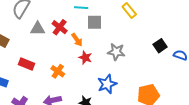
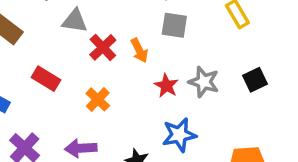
red cross: (60, 27) -> (103, 47), moved
black square: (160, 46) -> (255, 80), moved
red star: (85, 58) -> (166, 86), moved

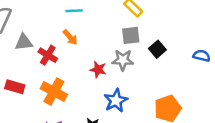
gray square: (174, 25) -> (131, 35), moved
orange arrow: (139, 50) -> (70, 37), moved
orange cross: (98, 99) -> (54, 92), size x1.5

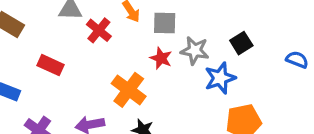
gray square: (131, 35) -> (165, 23), moved
orange cross: (54, 92) -> (129, 90), moved
blue star: (116, 101) -> (220, 78), moved

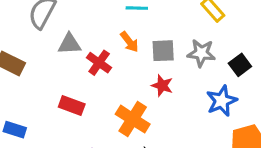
gray star: (195, 51) -> (201, 53), moved
red rectangle: (50, 65) -> (72, 105), moved

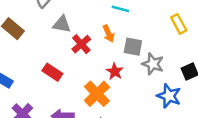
gray star: (201, 53) -> (153, 64), moved
red star: (162, 86) -> (115, 71), moved
blue star: (222, 101) -> (169, 96), turned 30

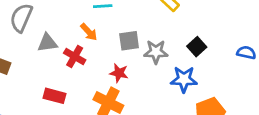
orange arrow: (109, 34) -> (89, 32), moved

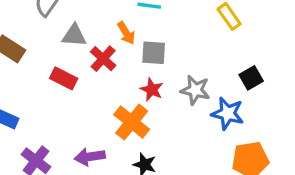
gray square: (129, 41) -> (154, 53), moved
gray star: (156, 52) -> (195, 90), moved
red rectangle: (55, 96) -> (64, 78), moved

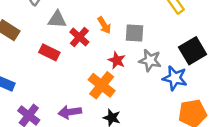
orange arrow: (126, 33) -> (104, 25), moved
gray square: (154, 53) -> (135, 33), moved
black square: (251, 78) -> (193, 51), size x1.5

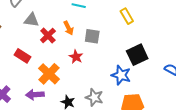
red rectangle: (49, 52) -> (23, 56), moved
gray star: (150, 60) -> (94, 97), moved
orange cross: (102, 85) -> (49, 74), moved

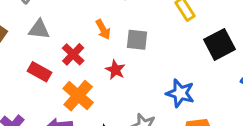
gray triangle: (31, 20) -> (39, 29), moved
red cross: (48, 36) -> (73, 54), moved
black square: (137, 55) -> (220, 44), moved

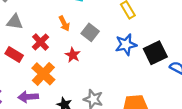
gray square: (137, 40) -> (90, 32), turned 30
black square: (220, 44) -> (155, 53), moved
blue star: (180, 93) -> (126, 45), moved, turned -30

